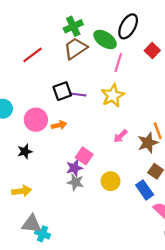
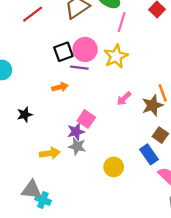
purple line: (78, 94) -> (79, 68), moved
pink circle: (36, 120) -> (85, 49), moved
yellow circle: (111, 181) -> (114, 167), moved
yellow arrow: (22, 191) -> (50, 153), moved

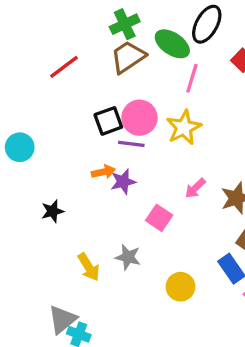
pink square: (86, 119) -> (159, 218), moved
purple star: (76, 132) -> (123, 182), moved
yellow arrow: (50, 153) -> (89, 267), turned 66
gray triangle: (31, 190) -> (62, 320), turned -45

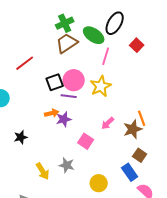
red line: (64, 67) -> (25, 63), moved

